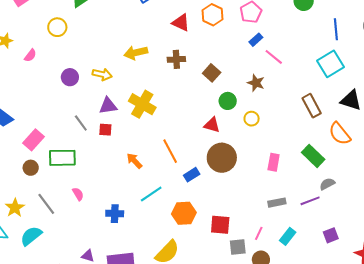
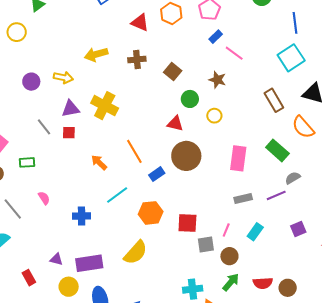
green rectangle: (62, 158) -> (27, 162), size x0.6
pink rectangle: (274, 162) -> (238, 158), size x1.4

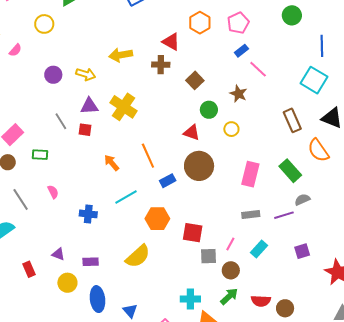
red triangle: (140, 23) -> (171, 42), moved
cyan square: (291, 58) -> (314, 80), turned -32
purple rectangle: (89, 263) -> (91, 262), size x0.6

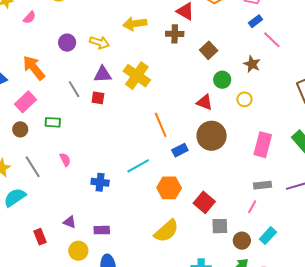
orange arrow: (112, 163) -> (34, 68), moved, size x1.5
red square: (193, 233) -> (204, 202), turned 30
pink line: (230, 244) -> (252, 207), moved
cyan rectangle: (259, 249) -> (268, 236), moved
yellow semicircle: (138, 256) -> (166, 231), moved

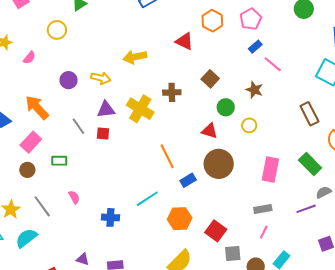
brown cross: (175, 34) -> (172, 92), moved
gray rectangle: (263, 185) -> (263, 209), moved

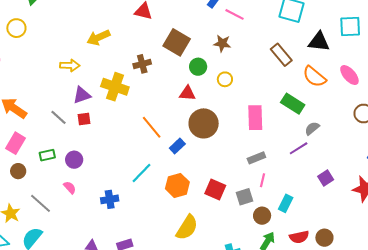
brown square: (210, 79) -> (177, 42), size x1.5
purple circle: (69, 80) -> (74, 160), moved
gray square: (233, 253) -> (244, 197), moved

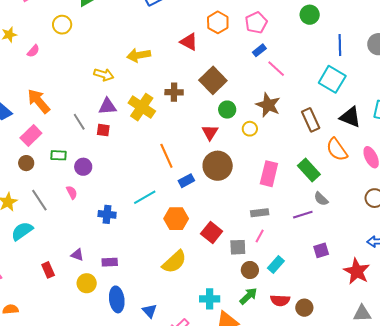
brown star: (222, 43) -> (268, 105), moved, size x1.4
red triangle: (187, 93) -> (210, 132), turned 42
gray semicircle: (312, 128) -> (321, 199), turned -112

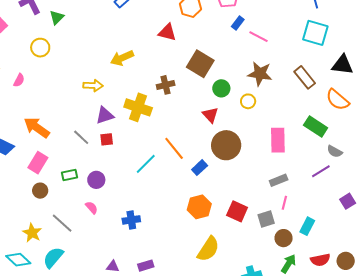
cyan line: (145, 197) -> (146, 164), moved

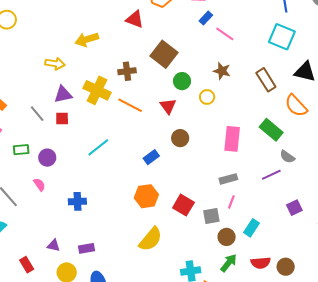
brown star: (260, 74) -> (222, 71), size x0.7
brown circle: (226, 145) -> (180, 138), size x0.6
orange line: (174, 148) -> (130, 105), moved, turned -30

